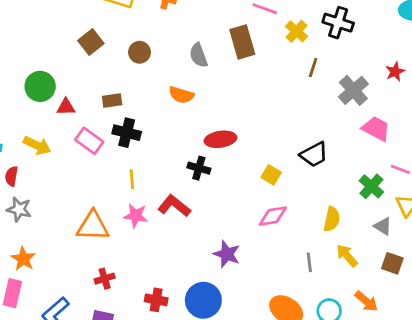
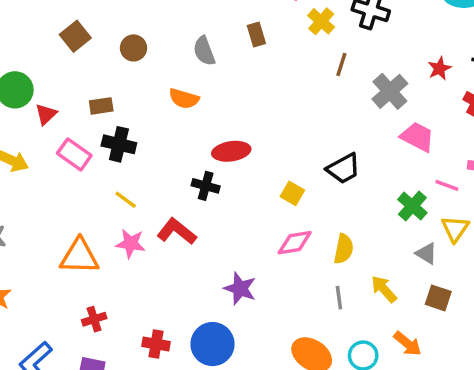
brown rectangle: (242, 42) -> (256, 35), size x0.6
red triangle: (66, 107) -> (46, 114), turned -42
yellow line: (132, 179) -> (126, 200), turned -48
yellow semicircle: (332, 219) -> (344, 249), moved

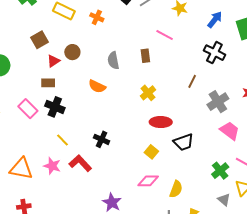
yellow cross: (321, 21) -> (148, 93), moved
red triangle: (46, 114) -> (53, 61), moved
red ellipse: (231, 151) -> (161, 122), moved
yellow line: (126, 200) -> (63, 140), moved

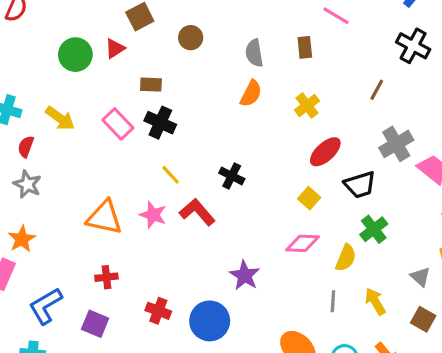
red triangle: (53, 61) -> (115, 48), moved
orange semicircle: (97, 86) -> (251, 94), moved, turned -90
gray cross: (218, 102) -> (396, 144), moved
red ellipse: (161, 122) -> (325, 152), turned -45
green cross: (220, 171) -> (374, 229), moved

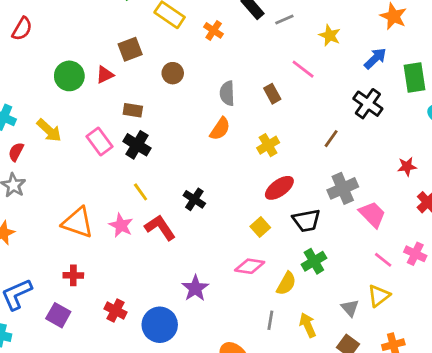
brown rectangle: (305, 47) -> (272, 94), turned -30

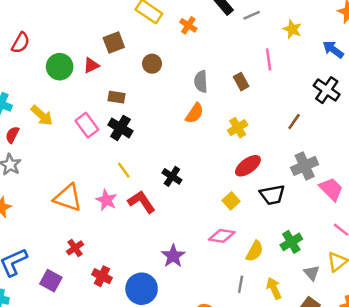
red semicircle: (22, 29) -> (21, 43), moved
blue arrow: (375, 58) -> (333, 50), turned -100
pink line: (303, 69) -> (269, 59), turned 45
green cross: (314, 261) -> (291, 242), moved
red cross: (73, 275) -> (75, 248), moved, turned -35

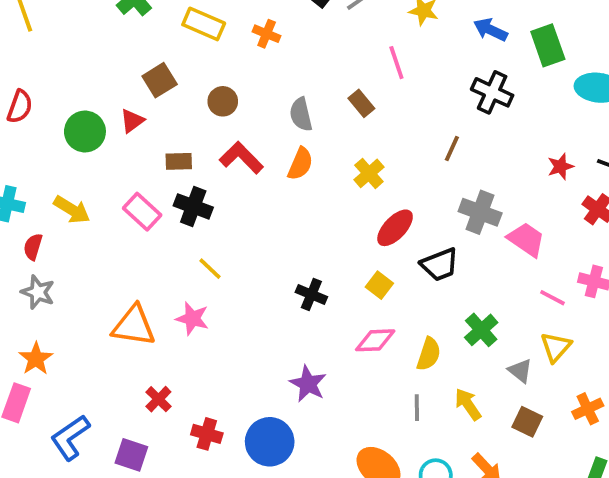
gray cross: (305, 166) -> (480, 212), turned -35
black cross: (172, 176) -> (311, 295), moved
red L-shape: (141, 202) -> (241, 158), moved

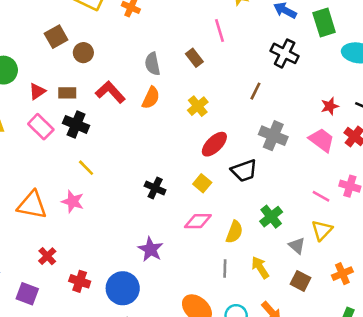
brown circle: (223, 101) -> (83, 53), moved
red triangle: (132, 121) -> (37, 91), moved
pink trapezoid: (526, 240) -> (322, 140), moved

